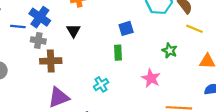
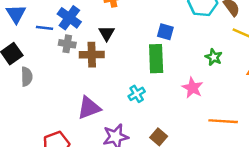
blue square: (126, 28) -> (165, 32), turned 32
green rectangle: (118, 53) -> (156, 59), size x1.6
brown cross: (51, 61) -> (92, 55), moved

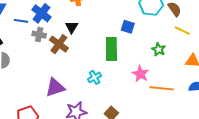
blue square: (165, 32) -> (128, 27), moved
brown cross: (92, 55) -> (59, 44), turned 36
orange line: (223, 121) -> (162, 88), moved

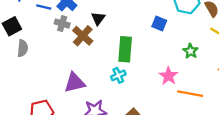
green rectangle: (111, 49) -> (125, 49), moved

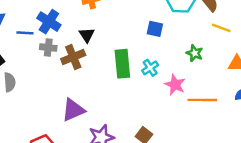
brown cross: (83, 36) -> (73, 57), turned 36
cyan cross: (118, 75) -> (150, 68), moved

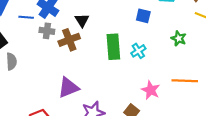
pink star: (175, 85) -> (151, 90), moved

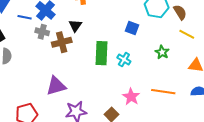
cyan cross: (138, 51) -> (124, 60), turned -32

